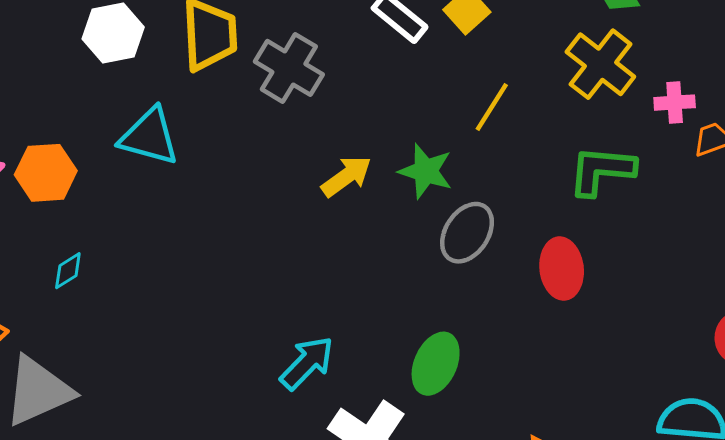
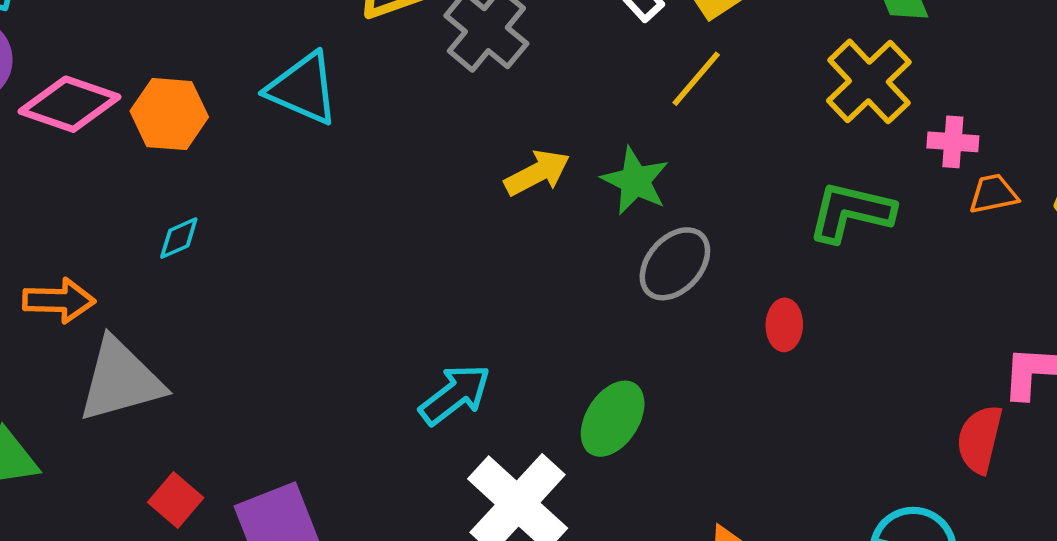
yellow line: (492, 107) -> (696, 79), moved
red ellipse: (562, 269) -> (784, 325), size x0.7

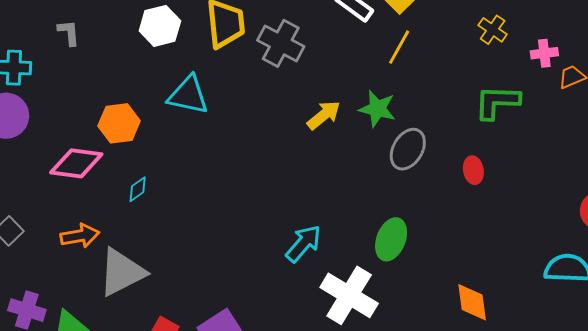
yellow cross: (869, 81) -> (493, 30), size x0.6
pink diamond: (70, 104) -> (76, 163), moved

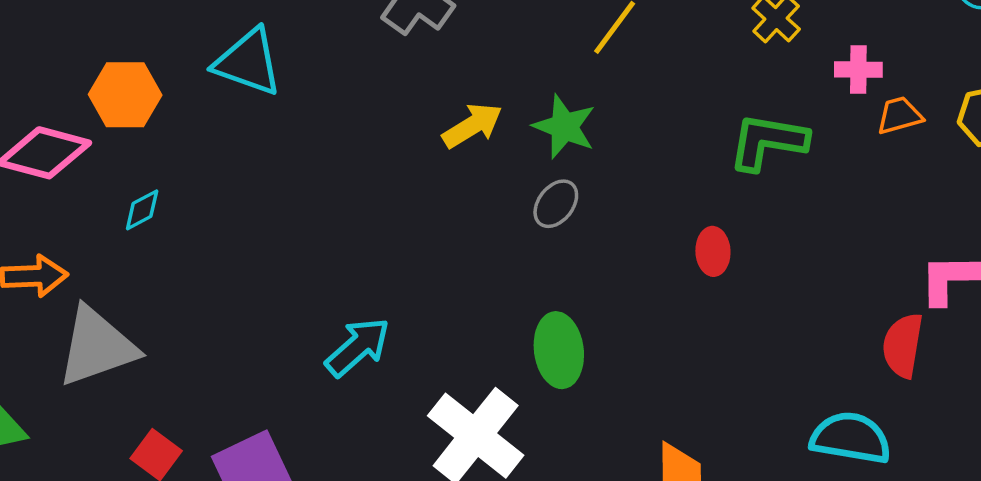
gray ellipse: (408, 149) -> (556, 204), moved, size x0.7
green ellipse: (391, 239) -> (559, 350), turned -36
cyan arrow: (303, 243) -> (358, 347), moved

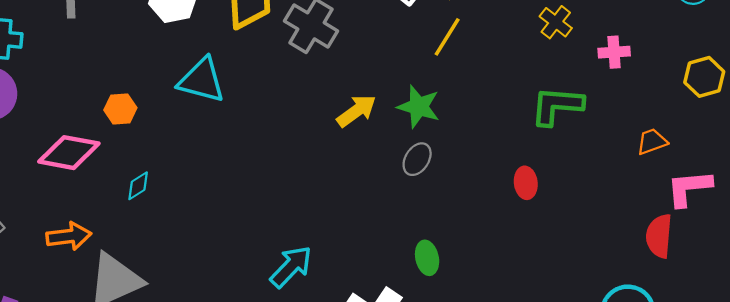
orange hexagon: (125, 95) -> (120, 109), size x0.7
orange trapezoid: (900, 115) -> (652, 142), moved
green ellipse: (559, 350) -> (427, 258), size x0.7

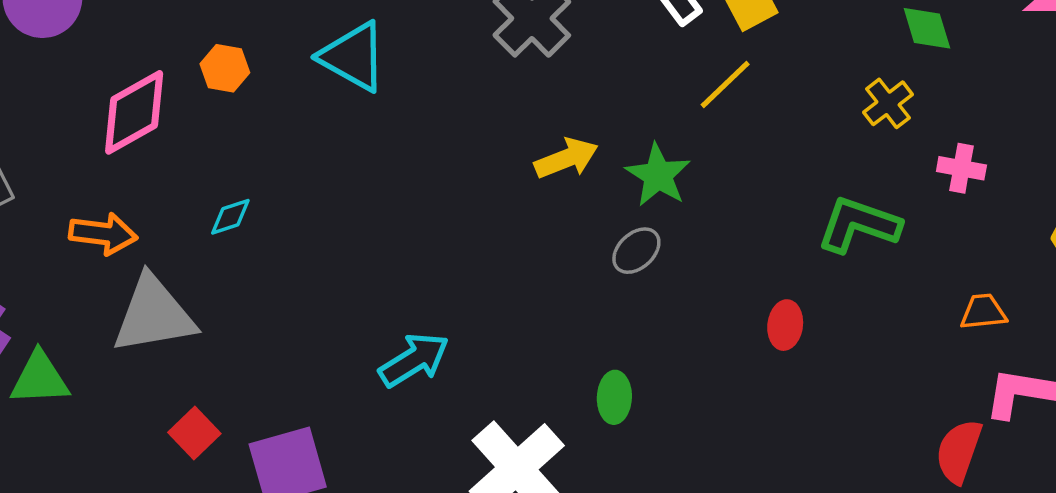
pink diamond: (69, 153) -> (134, 112), turned -54
cyan diamond: (138, 186) -> (230, 217), moved

